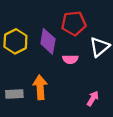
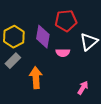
gray rectangle: (14, 94) -> (13, 61), moved, turned -42

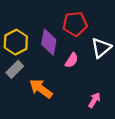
pink semicircle: (63, 53) -> (72, 60), turned -56
orange arrow: (36, 78) -> (41, 89), turned -50

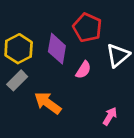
red pentagon: (75, 24) -> (87, 28), turned 30

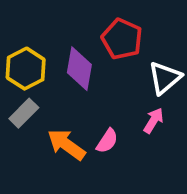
pink semicircle: (83, 70) -> (107, 141), moved
pink arrow: (110, 116) -> (154, 120), moved

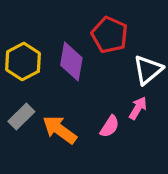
gray rectangle: (24, 113) -> (21, 116), moved
pink semicircle: (107, 141) -> (110, 126), moved

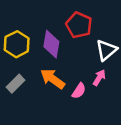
orange arrow: (60, 130) -> (53, 79), moved

